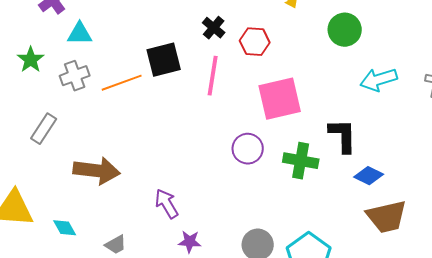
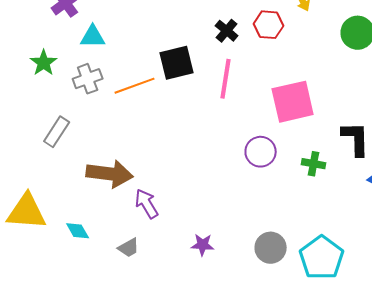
red hexagon: (255, 42) -> (269, 25), moved
green cross: (301, 161) -> (314, 164), size x0.7
purple arrow: (167, 204) -> (147, 204), moved

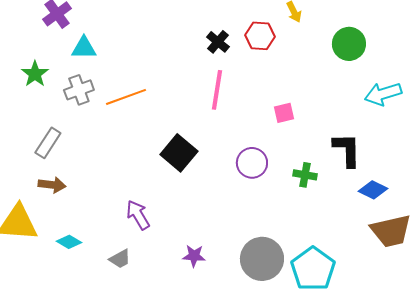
black square: (177, 63) -> (179, 153), moved, turned -36
pink square: (293, 102) -> (284, 113), size x0.5
brown arrow: (110, 174) -> (52, 185), moved, size x0.6
cyan diamond: (78, 231) -> (69, 242), turned -30
gray circle: (271, 248) -> (262, 259), size x1.4

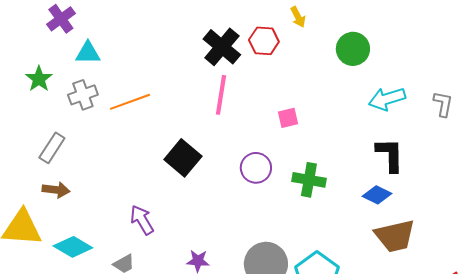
black cross: (218, 42) -> (222, 47), size x1.6
black L-shape: (347, 150) -> (390, 155), moved
green cross: (305, 175) -> (309, 180), size x1.4
cyan diamond: (69, 242) -> (73, 247), size x1.5

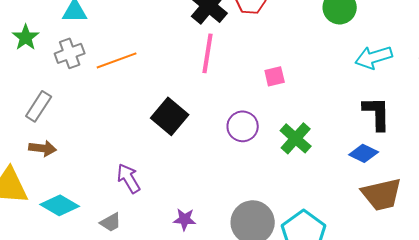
green cross: (309, 180) -> (296, 138), turned 32

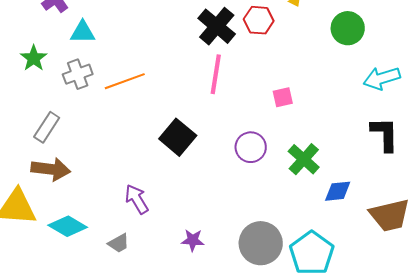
brown arrow: (43, 148) -> (51, 169), size x1.4
blue diamond: (364, 153) -> (338, 191), moved, turned -32

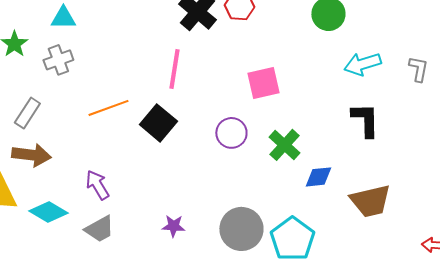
pink line: (216, 74) -> (174, 69), moved
orange line: (125, 81) -> (108, 108), moved
pink square: (283, 97) -> (263, 83), size x1.6
purple arrow: (137, 199) -> (97, 185), moved
gray trapezoid: (119, 243) -> (99, 229), size x1.4

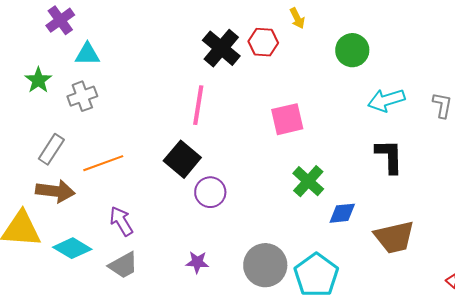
orange line: (108, 108) -> (103, 163), moved
purple circle: (231, 133) -> (210, 192), moved

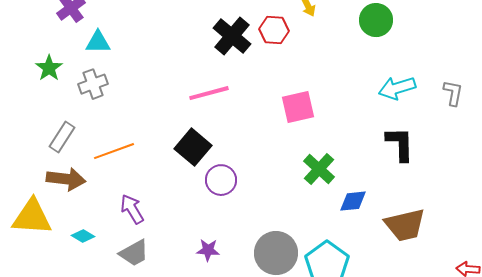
green circle: (352, 50) -> (376, 20), moved
pink line: (198, 105) -> (209, 93), turned 66
cyan diamond: (72, 248) -> (83, 236), size x0.6

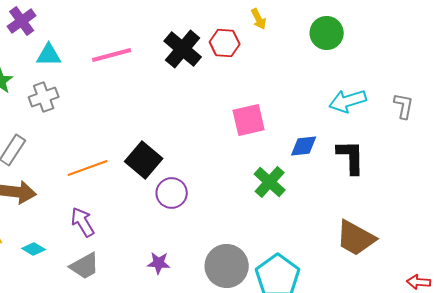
pink line: (209, 93) -> (112, 55), moved
orange line: (114, 151) -> (88, 168), moved
blue diamond: (353, 201) -> (304, 146), moved
brown trapezoid: (405, 225) -> (356, 238), turned 42

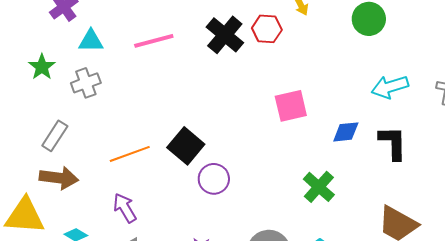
green cross: (270, 182) -> (319, 187), moved

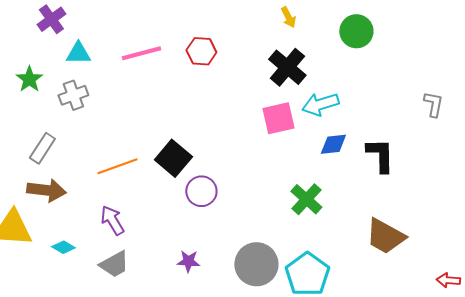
red hexagon: (267, 29) -> (201, 51), moved
black cross: (225, 35) -> (287, 67), moved
cyan arrow: (390, 87) -> (320, 104), moved

